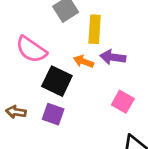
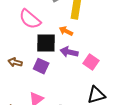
purple arrow: (113, 57) -> (69, 52), moved
black square: (57, 81) -> (46, 43), turned -30

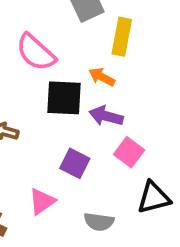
pink square: (91, 62) -> (129, 152), moved
purple square: (41, 66) -> (75, 163), moved

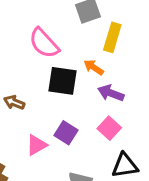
purple arrow: (106, 116) -> (111, 93), moved
pink triangle: (42, 201) -> (36, 145), moved

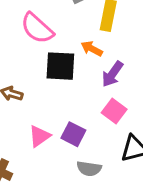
purple arrow: (111, 93) -> (112, 74), turned -70
purple square: (66, 133) -> (73, 134), moved

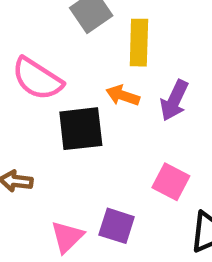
purple arrow: (112, 74) -> (174, 100), moved

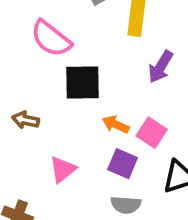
orange arrow: (123, 96) -> (116, 125), moved
purple square: (117, 226) -> (123, 164), moved

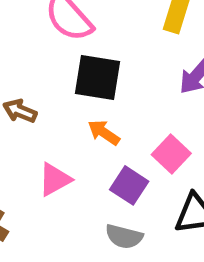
orange arrow: (116, 125) -> (104, 132), moved

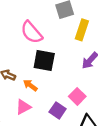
orange arrow: (104, 132) -> (30, 85), moved

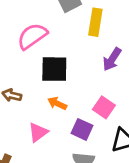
pink semicircle: (32, 32) -> (32, 36), turned 105
orange arrow: (30, 85) -> (57, 103), moved

